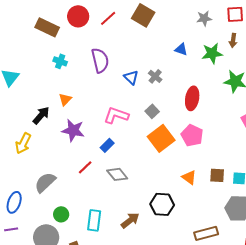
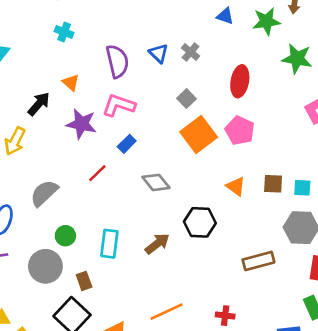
purple semicircle: (100, 60) -> (117, 61), moved
orange triangle: (65, 99) -> (71, 83), turned -32
pink L-shape: (116, 115) -> (119, 105), moved
gray diamond: (117, 174) -> (156, 182), moved

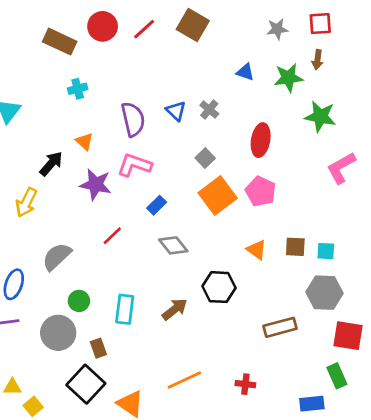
cyan cross: (64, 32) -> (78, 89), turned -36
blue rectangle: (127, 144) -> (157, 205), moved

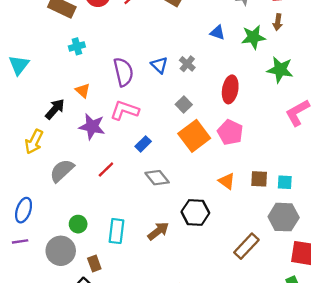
gray semicircle: (57, 257) -> (62, 171), moved
brown rectangle: (280, 327) -> (246, 246), turned -32

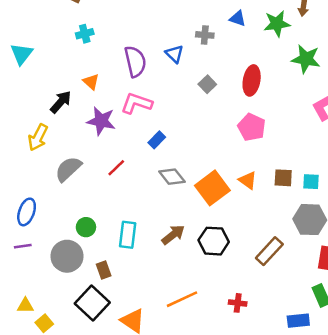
gray cross: (187, 64) -> (205, 35), moved, turned -35
gray square: (184, 104) -> (207, 84), moved
orange square: (194, 136) -> (212, 188), moved
black hexagon: (195, 212) -> (214, 241), moved

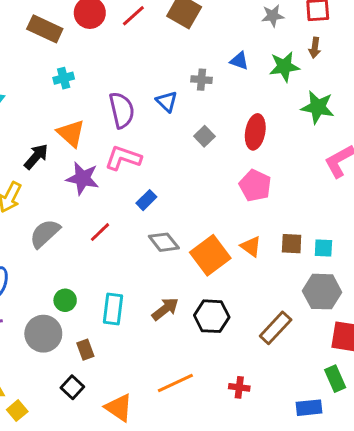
orange triangle: (91, 82) -> (71, 133), size x1.5
black square: (92, 303) -> (72, 387), size x0.6

